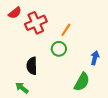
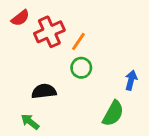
orange line: (66, 30) -> (78, 41), moved
black semicircle: (32, 66) -> (44, 91), turned 84

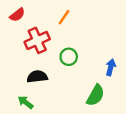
red cross: (49, 32) -> (37, 40), moved
orange line: (78, 41) -> (64, 17), moved

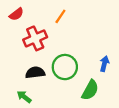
green circle: (69, 57) -> (65, 67), moved, size x1.5

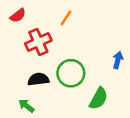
blue arrow: (104, 64) -> (118, 60), moved

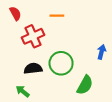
red semicircle: (18, 15) -> (15, 13), turned -80
orange line: (66, 18) -> (57, 16), turned 56

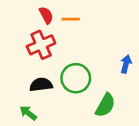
red semicircle: (15, 13) -> (46, 15), moved

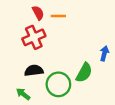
green circle: (76, 78) -> (58, 84), moved
green semicircle: (105, 105) -> (84, 73), moved

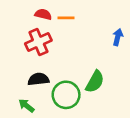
red semicircle: (38, 13) -> (43, 14), turned -48
blue arrow: (104, 53) -> (118, 37), moved

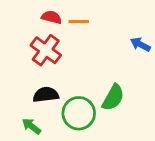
blue arrow: (118, 37) -> (140, 44), turned -77
red cross: (38, 42) -> (46, 50), turned -30

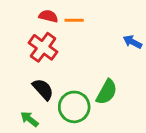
black semicircle: (46, 95) -> (43, 89), turned 55

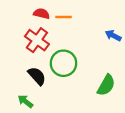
green semicircle: (107, 92) -> (106, 85), moved
green circle: (74, 107) -> (63, 63), moved

